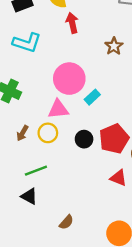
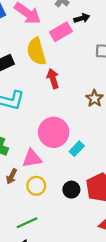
pink triangle: (58, 109) -> (32, 158), moved
brown arrow: (22, 133) -> (12, 176), moved

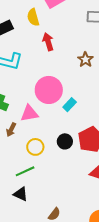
yellow semicircle: (36, 51) -> (33, 17), size x0.7
yellow circle: (36, 186) -> (35, 147), moved

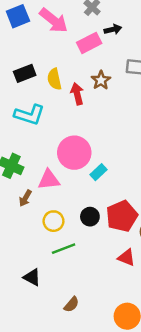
yellow semicircle: (33, 17) -> (54, 79), moved
brown star: (85, 60) -> (101, 80), moved
green line: (25, 171) -> (64, 249), moved

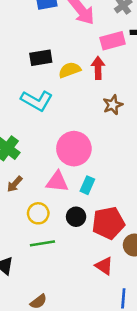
yellow semicircle: (54, 79) -> (70, 70), turned 70
brown star: (101, 80) -> (113, 105), moved
red arrow: (77, 94) -> (98, 68), moved
cyan rectangle: (99, 172) -> (87, 185), moved, turned -35
pink triangle: (49, 180) -> (57, 182), moved

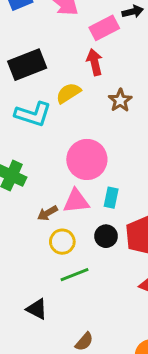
black rectangle: (41, 58) -> (27, 65), size x1.4
yellow semicircle: (70, 70) -> (68, 93), moved
brown arrow: (15, 184) -> (47, 213), moved, turned 30

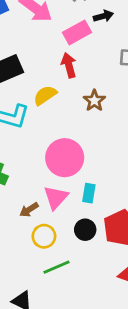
pink triangle: (76, 201) -> (56, 198), turned -40

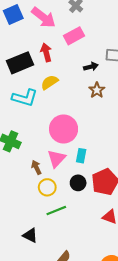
black arrow: (103, 16) -> (91, 67), moved
red arrow: (69, 65) -> (46, 52), moved
brown star: (94, 101) -> (97, 90), moved
brown arrow: (29, 210) -> (36, 167), turned 96

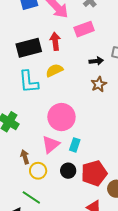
cyan L-shape: (25, 98) -> (29, 82), turned 60
brown arrow: (36, 167) -> (25, 157), moved
green line: (56, 211) -> (31, 197), moved, turned 48

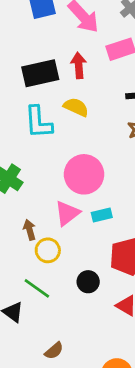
yellow semicircle: (54, 70) -> (76, 107), turned 48
cyan rectangle: (75, 145) -> (102, 215), turned 56
black circle: (68, 171) -> (88, 282), moved

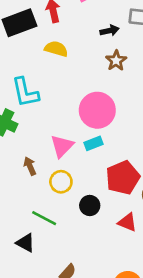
cyan L-shape: (38, 122) -> (25, 92), moved
pink circle: (84, 174) -> (97, 110), moved
yellow circle: (48, 250) -> (61, 182), moved

